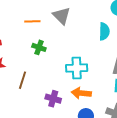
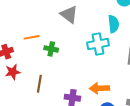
orange line: (32, 21) -> (32, 37), moved
cyan cross: (77, 68) -> (98, 44), moved

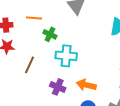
cyan cross: (98, 44) -> (66, 56), moved

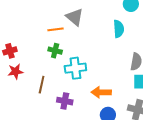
orange line: (34, 18) -> (56, 29), moved
purple cross: (58, 87) -> (65, 101), moved

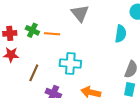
orange line: (56, 29) -> (52, 34), moved
green cross: (55, 51) -> (32, 30), moved

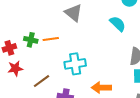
cyan semicircle: (121, 34) -> (118, 24), turned -42
brown line: (34, 73) -> (42, 81), turned 42

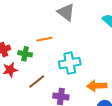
green cross: (31, 40) -> (25, 54), moved

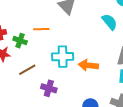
orange arrow: (97, 86) -> (88, 65), moved

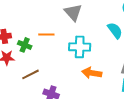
cyan cross: (63, 57) -> (80, 47), moved

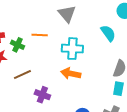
orange arrow: (92, 73) -> (71, 74), moved

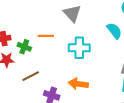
orange arrow: (71, 74) -> (78, 84), moved

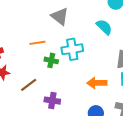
green cross: (24, 47) -> (51, 60), moved
orange arrow: (78, 84) -> (97, 83), moved

